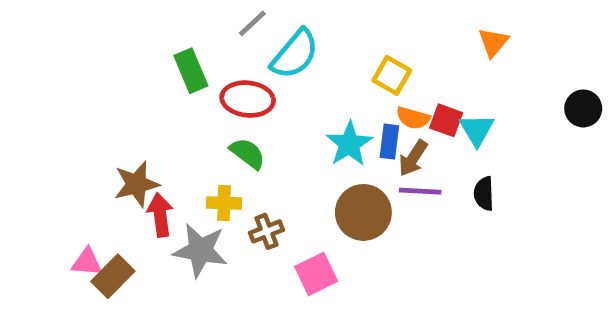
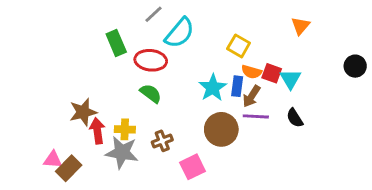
black semicircle: (484, 194) -> (295, 118), turned -30
yellow cross: (224, 203) -> (125, 129), moved

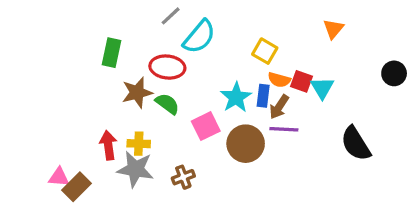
green rectangle: (116, 43) -> (112, 53), moved, turned 35
brown star: (83, 112) -> (137, 93), moved
black semicircle: (295, 118) -> (356, 144), moved, size x1.6
brown cross: (162, 141) -> (183, 177), moved
pink square: (192, 167) -> (206, 126), moved

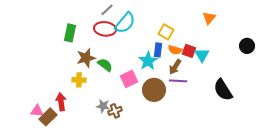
red ellipse: (167, 67) -> (105, 29), moved
blue rectangle: (263, 96) -> (158, 50), moved
yellow cross: (139, 144) -> (79, 80), moved
red arrow: (108, 145) -> (61, 102), moved
gray star: (135, 169) -> (103, 106), moved, size x0.6

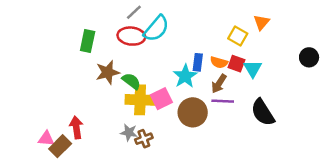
yellow square: (166, 32) -> (238, 36), moved
yellow cross: (79, 80) -> (140, 100), moved, size x1.6
black semicircle: (223, 90) -> (263, 112), moved

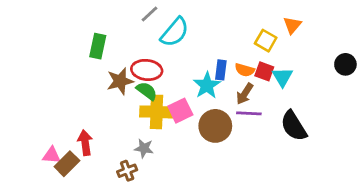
red ellipse: (131, 36) -> (147, 70), moved
brown cross: (144, 139) -> (127, 171), moved

